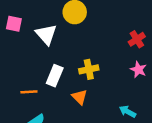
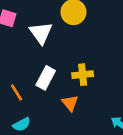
orange line: (29, 92) -> (16, 92), turned 56

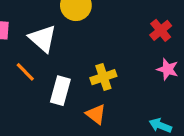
orange line: (16, 92) -> (25, 72), moved

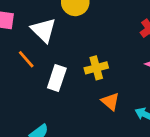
orange triangle: (96, 114) -> (110, 101), moved

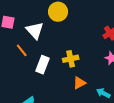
orange triangle: (110, 101) -> (79, 83), turned 48

